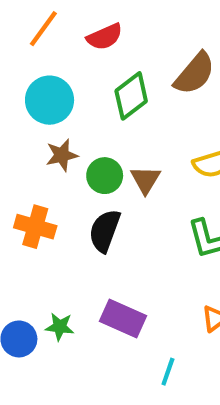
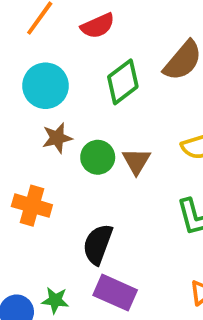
black semicircle: (105, 231) -> (98, 244), moved

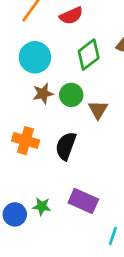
green circle: (98, 157) -> (71, 95), moved
black semicircle: (98, 244) -> (66, 146), moved

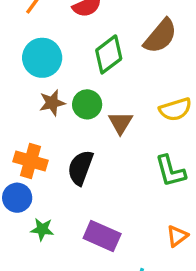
green star: (42, 206) -> (42, 229), moved
blue circle: (15, 214) -> (17, 198), moved

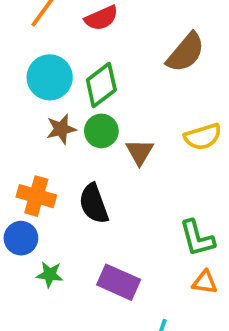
green diamond: (109, 54) -> (101, 85), moved
black semicircle: (80, 168) -> (94, 204), turned -40
green L-shape: (170, 171) -> (197, 238), moved
orange triangle: (177, 236) -> (205, 282), turned 45

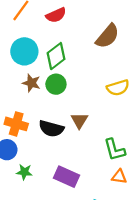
brown star: (61, 129) -> (31, 83), turned 30
brown triangle: (140, 152) -> (79, 120), moved
black semicircle: (94, 204) -> (51, 129), turned -55

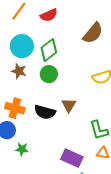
brown star: (31, 83) -> (19, 71), moved
purple rectangle: (67, 177) -> (72, 158), moved

